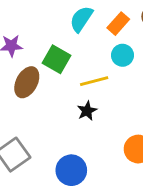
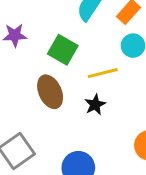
brown ellipse: (27, 82) -> (50, 92), moved, turned -52

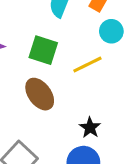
black star: (95, 105) -> (90, 128), moved

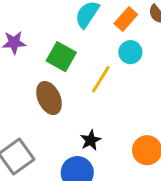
yellow line: (87, 65) -> (101, 79), turned -44

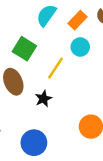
black star: (91, 140) -> (43, 99), moved

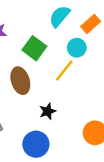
cyan circle: (80, 47) -> (77, 48), moved
black star: (43, 99) -> (48, 111), moved

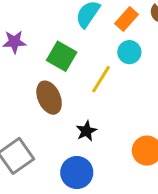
cyan circle: (77, 48) -> (129, 52), moved

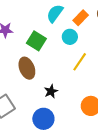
cyan circle: (129, 52) -> (70, 37), moved
yellow line: (101, 79) -> (80, 62), moved

